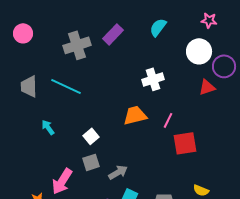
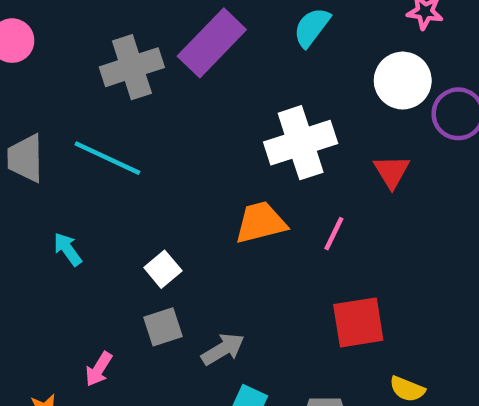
purple rectangle: (113, 34) -> (212, 43), size x1.4
white cross: (153, 79) -> (301, 143), size x1.4
red triangle: (207, 87) -> (392, 172), moved, turned -42
red square: (185, 143) -> (358, 322), moved
pink arrow: (62, 181) -> (99, 369), size x0.6

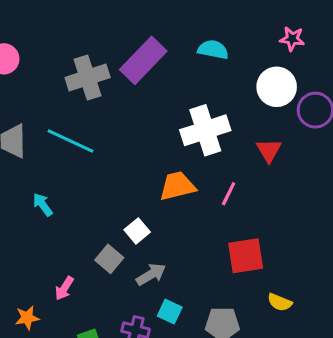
cyan semicircle: (312, 27) -> (213, 50), turned 64
white square: (163, 269) -> (137, 231), moved
gray square: (163, 327) -> (109, 259), turned -32

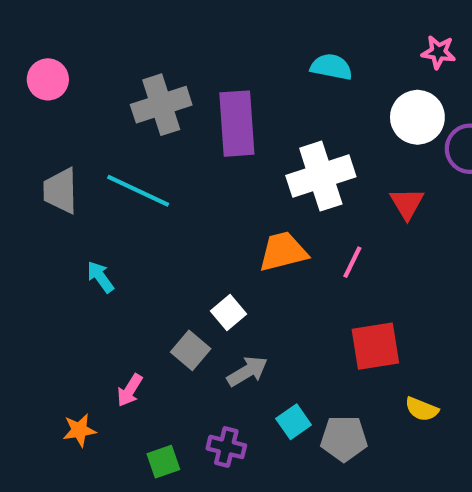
purple rectangle: (143, 60) -> (237, 124), moved, turned -48
cyan square: (170, 312) -> (294, 422), moved, turned 30

